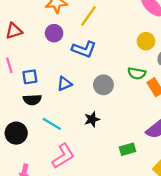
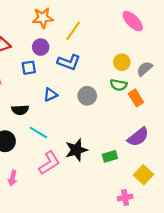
yellow circle: (146, 41) -> (122, 62), moved
blue square: (30, 77) -> (29, 68), moved
black star: (92, 119) -> (76, 150), moved, size x1.5

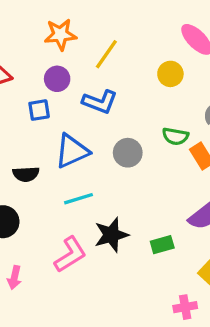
yellow circle: (122, 62) -> (170, 74), moved
blue triangle: (50, 95) -> (72, 151), size x1.6
cyan line: (38, 133) -> (78, 199), moved, turned -48

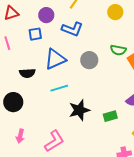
pink L-shape: (70, 255) -> (54, 141), moved

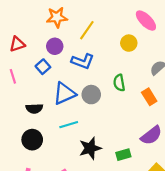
blue square: (35, 34) -> (43, 67), turned -32
green semicircle: (118, 50) -> (119, 83), moved, turned 70
gray circle: (89, 60) -> (91, 95), moved
black circle: (13, 102) -> (32, 140), moved

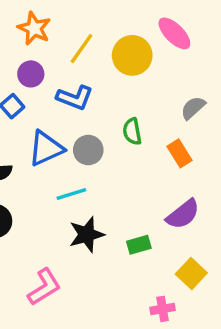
orange star: (57, 17) -> (34, 28), turned 30
yellow circle: (129, 43) -> (132, 55), moved, size x1.5
cyan line: (69, 125) -> (71, 194), moved

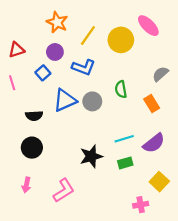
cyan line: (71, 194) -> (124, 139), moved

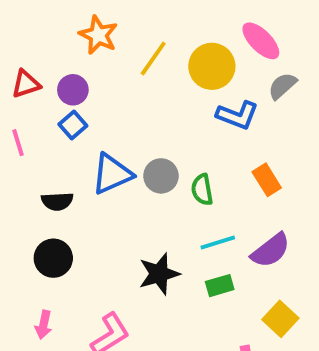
purple circle: (55, 52) -> (73, 90), moved
blue L-shape: (84, 67) -> (237, 115), moved
gray semicircle: (160, 74) -> (282, 86), moved
green semicircle: (121, 89) -> (202, 190), moved

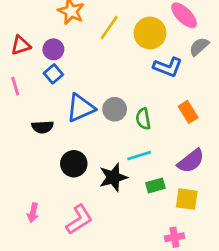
cyan line: (218, 242) -> (139, 156), moved
black circle: (53, 258) -> (74, 164), moved
yellow square: (280, 319) -> (187, 199), moved, turned -35

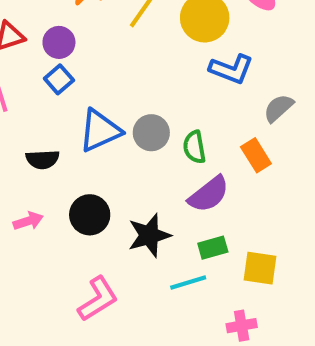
gray semicircle: (199, 47) -> (279, 108), moved
orange rectangle: (188, 112) -> (256, 155), moved
cyan line: (139, 156) -> (188, 283), moved
purple semicircle: (191, 161) -> (209, 194), moved
pink arrow: (33, 213) -> (28, 221), moved, turned -120

